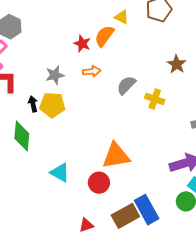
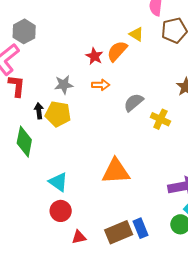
red circle: (99, 183) -> (61, 211), moved
blue rectangle: (147, 210) -> (141, 228), size x0.7

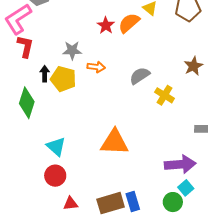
orange arrow: (101, 85) -> (96, 67), moved

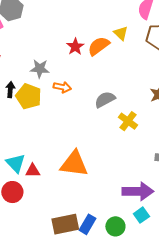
blue rectangle: (133, 201) -> (87, 224), turned 42
green circle: (173, 202) -> (115, 226), moved
red triangle: (71, 204) -> (33, 171), moved

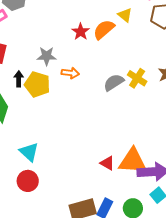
yellow cross: (128, 121) -> (137, 78), moved
orange triangle: (74, 164) -> (133, 161), moved
red triangle: (33, 171) -> (107, 163), moved, turned 35

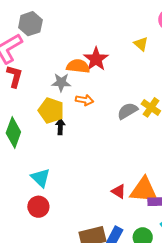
orange semicircle: (104, 29) -> (78, 66), moved, turned 45
red star: (81, 32) -> (96, 59), size x1.4
black arrow: (19, 79) -> (60, 127), moved

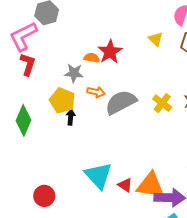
orange semicircle: (78, 66) -> (92, 58), size x0.7
gray semicircle: (127, 111) -> (121, 102), moved, size x1.5
cyan triangle: (41, 178) -> (98, 176), moved, size x1.4

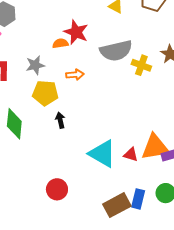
gray star: (74, 73) -> (35, 65), moved
gray semicircle: (121, 102) -> (116, 51), moved, turned -148
black arrow: (71, 117) -> (60, 120), moved

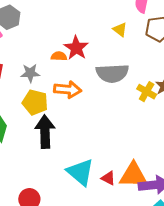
yellow cross: (141, 65) -> (147, 92), moved
orange arrow: (75, 75) -> (68, 90), size x1.5
black arrow: (60, 120) -> (45, 132), size x2.0

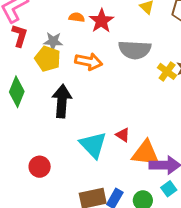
orange semicircle: (59, 56) -> (77, 17), moved
yellow pentagon: (35, 102) -> (48, 59), moved
red triangle: (108, 178) -> (123, 135), moved

